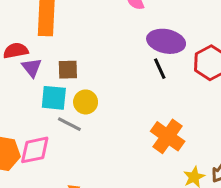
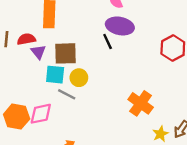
purple ellipse: (166, 41) -> (120, 26), moved
black line: (160, 69) -> (108, 41), moved
brown square: (68, 70) -> (66, 53), size x1.5

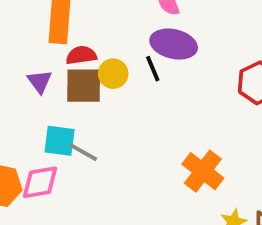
red semicircle: (26, 39) -> (81, 55), moved
cyan square: (55, 75) -> (60, 141), moved
yellow circle: (79, 78) -> (113, 74), moved

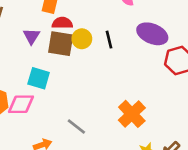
purple ellipse: (174, 44) -> (152, 34), moved
gray line: (83, 152) -> (76, 127), moved

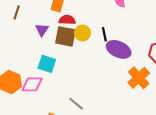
purple ellipse: (152, 34) -> (119, 49), moved
orange cross: (132, 114) -> (139, 78), moved

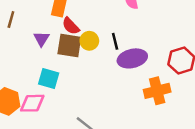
red semicircle: (67, 20) -> (71, 26), turned -133
purple ellipse: (119, 49) -> (132, 58), turned -35
orange cross: (139, 78) -> (157, 91), turned 30

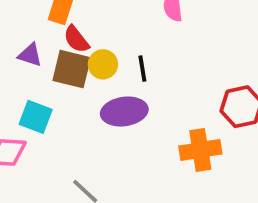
purple triangle: (42, 39) -> (30, 55), turned -49
purple ellipse: (132, 58) -> (124, 112), moved

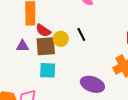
purple ellipse: (124, 112) -> (92, 84), moved, turned 45
cyan square: (36, 117) -> (48, 70), moved

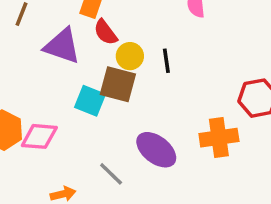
purple triangle: (22, 46) -> (62, 46), size x1.6
brown square: (46, 46) -> (118, 84), moved

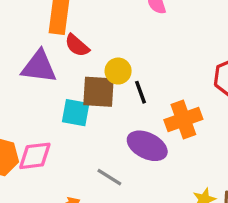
yellow circle: (130, 56) -> (118, 71), moved
black line: (166, 61) -> (141, 92), moved
orange cross: (219, 138) -> (183, 120), moved

